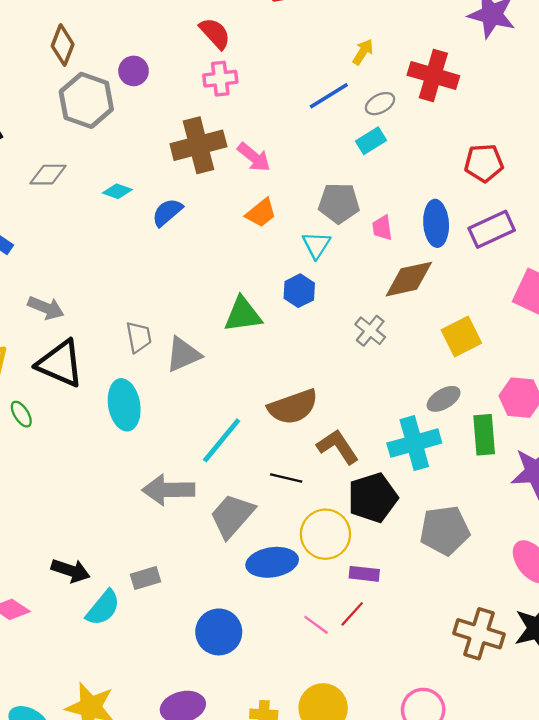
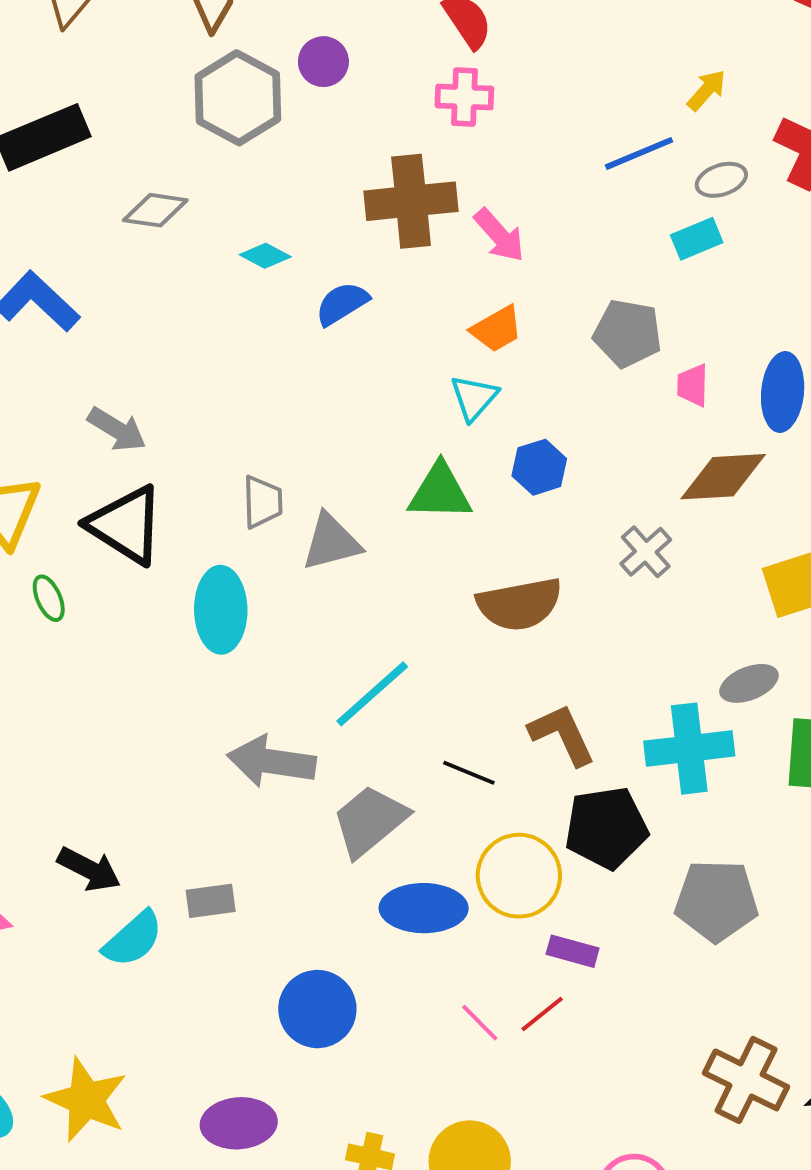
cyan triangle: (316, 245) -> (474, 398), moved
brown semicircle: (293, 407) -> (520, 604), moved

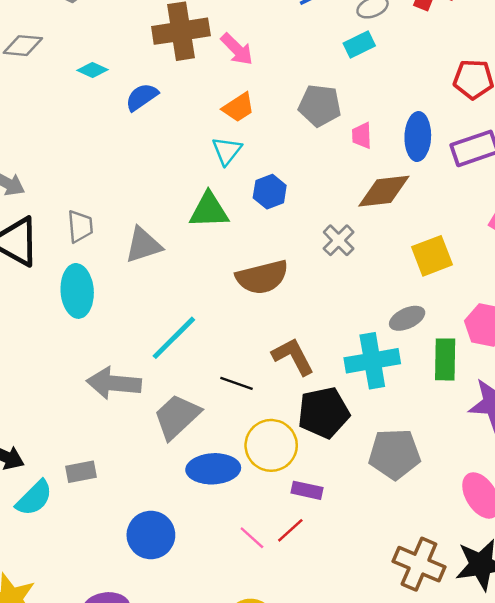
gray trapezoid: (262, 502) -> (80, 226), moved

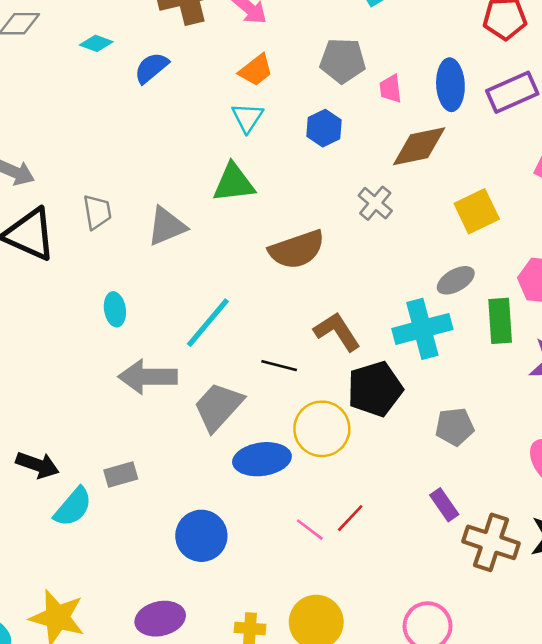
blue hexagon: (270, 192) -> (324, 128), moved
cyan ellipse: (77, 291) -> (115, 309), moved, size x0.6
gray pentagon: (394, 454) -> (455, 427), size x0.7
purple rectangle: (307, 490) -> (444, 505), moved, turned 48

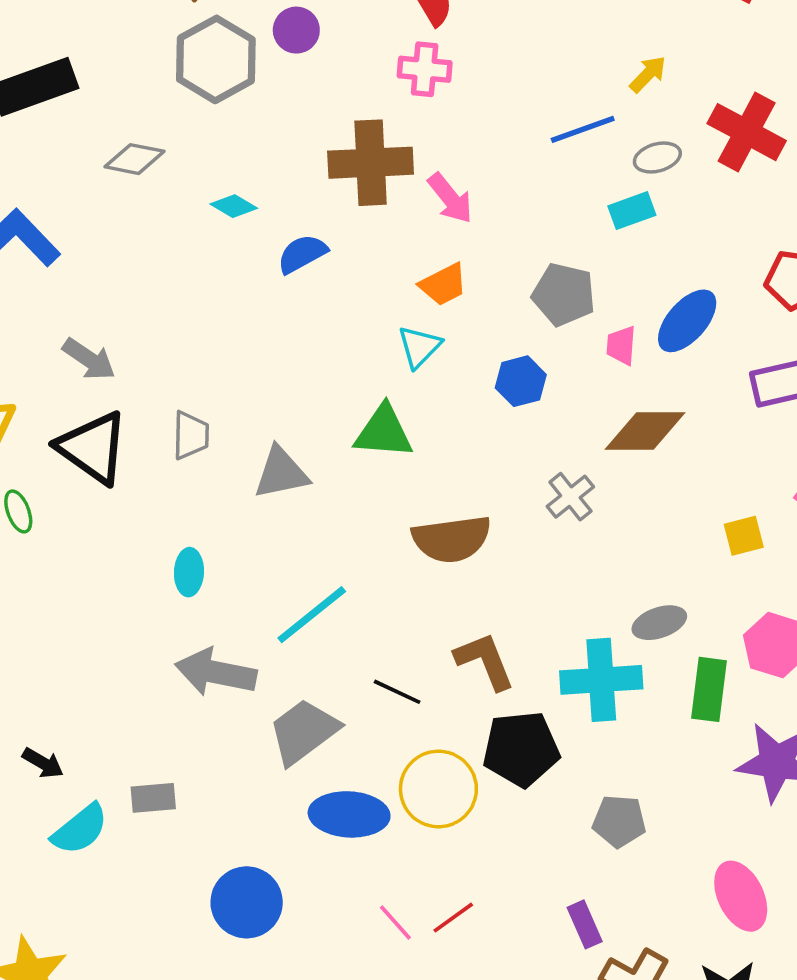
blue ellipse: (450, 85) -> (687, 321), moved, turned 33
yellow square: (477, 211) -> (744, 536), moved, size x0.7
black arrow: (38, 465) -> (43, 763), size x0.7

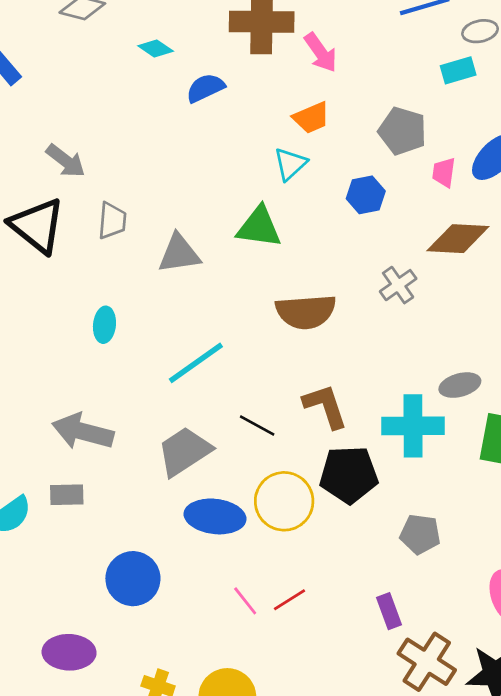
gray arrow: (89, 359) -> (66, 161), moved
gray arrow: (216, 672) -> (83, 432), moved

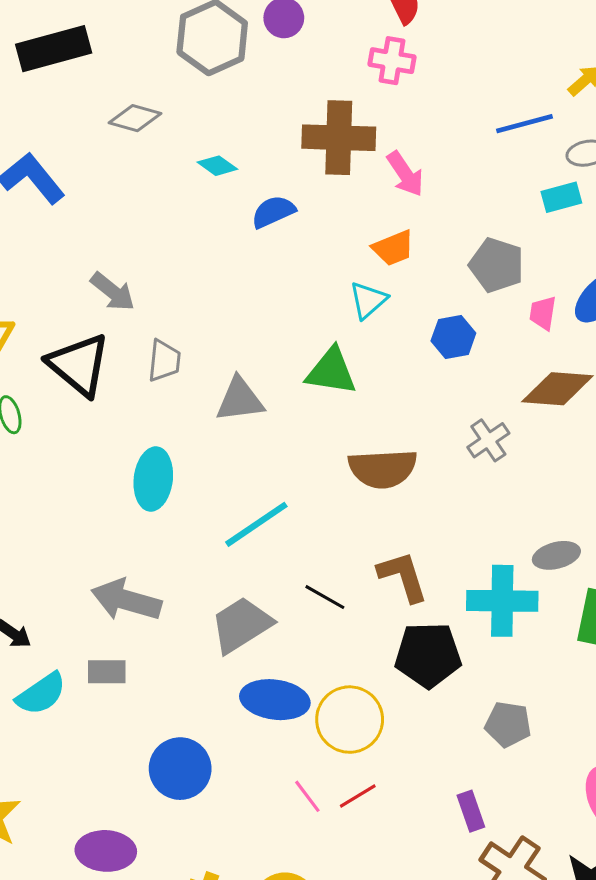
cyan ellipse: (104, 325) -> (153, 479), size x1.5
yellow circle: (284, 501) -> (350, 720), moved

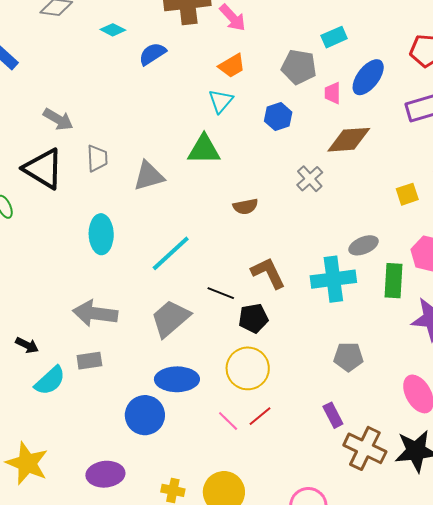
cyan rectangle: (561, 197) -> (334, 37), moved
brown semicircle: (383, 469) -> (245, 206), size x0.6
black pentagon: (428, 655) -> (253, 318), moved, size x0.7
blue ellipse: (275, 700) -> (177, 379), moved

